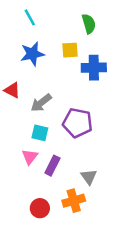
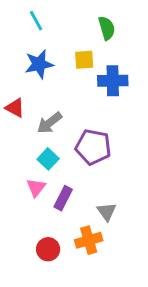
cyan square: (40, 133) -> (48, 159), turned 30

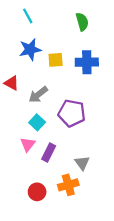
yellow square: (84, 60) -> (56, 60), moved

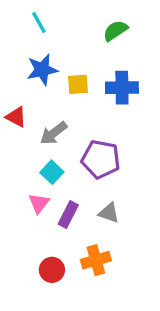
green semicircle: (82, 22) -> (115, 31), turned -108
gray triangle: (82, 163) -> (109, 213), moved, turned -35

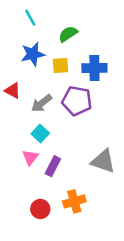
green semicircle: (115, 31) -> (68, 34), moved
purple pentagon: (101, 159) -> (77, 101), moved
gray triangle: (109, 213) -> (103, 161), moved, size x1.5

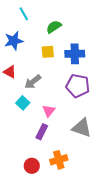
blue star: (33, 54) -> (14, 41), moved
purple pentagon: (77, 101) -> (78, 86), moved
cyan square: (40, 133) -> (23, 103), moved
pink triangle: (30, 157) -> (49, 111), moved

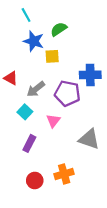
blue star: (14, 41) -> (34, 41), moved, turned 30
blue cross: (75, 54) -> (90, 75), moved
purple pentagon: (78, 86) -> (67, 93), moved
purple rectangle: (42, 132) -> (29, 143), moved

